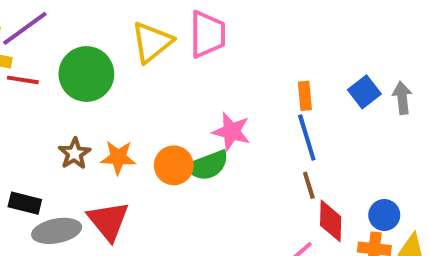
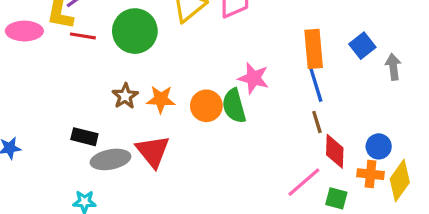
orange rectangle: (305, 96) -> (314, 49), size x1.6
gray arrow: (402, 98) -> (393, 67), moved
green semicircle: (208, 165) -> (234, 106), turned 96

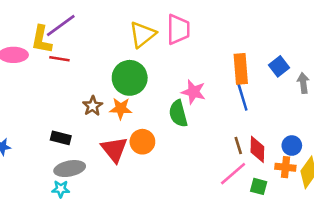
green circle: (135, 31) -> (130, 78), moved
orange circle: (206, 106) -> (142, 142), moved
brown line: (317, 122) -> (238, 146), moved
gray ellipse: (110, 159) -> (70, 169), moved

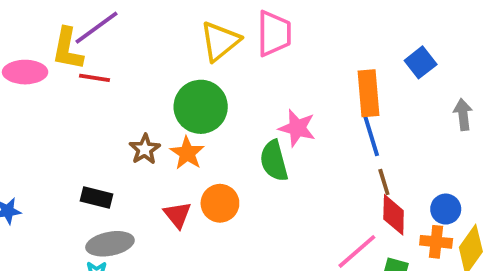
blue square: (279, 66) -> (421, 62), moved
orange star: (121, 109) -> (187, 153), turned 30
brown line: (238, 146) -> (384, 182), moved
red triangle: (114, 149) -> (178, 215), size x0.7

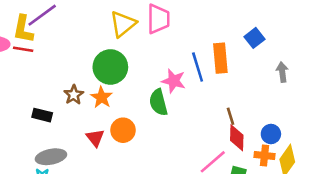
red line: (95, 78) -> (23, 49), moved
blue line: (370, 134) -> (198, 67), moved
black rectangle: (96, 197) -> (42, 115), moved

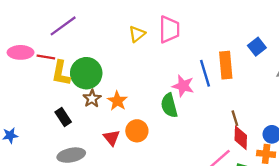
yellow triangle: (123, 24) -> (137, 34), size x0.7
yellow L-shape: (23, 29) -> (61, 73), moved
green circle: (110, 67) -> (86, 73), moved
black rectangle: (42, 115) -> (63, 117), turned 42

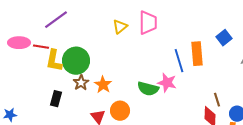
pink star: (183, 86) -> (167, 83), moved
green semicircle: (169, 105) -> (148, 89), turned -60
black rectangle: (63, 117) -> (56, 99), turned 49
brown line: (235, 118) -> (217, 100), moved

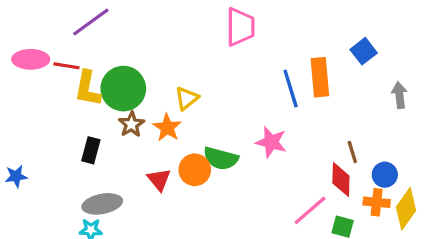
yellow triangle: (120, 27) -> (187, 98), moved
pink star: (167, 83) -> (271, 142), moved
green semicircle: (148, 89) -> (221, 158), moved

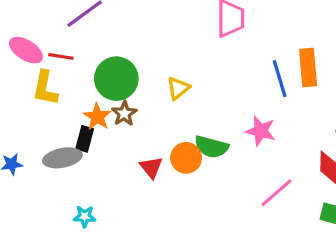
pink ellipse: (31, 59) -> (26, 50), turned 32
yellow L-shape: (88, 89) -> (45, 88), moved
orange star: (167, 128) -> (97, 117), moved
gray ellipse: (102, 204) -> (62, 158), moved
pink line: (310, 210) -> (276, 193), moved

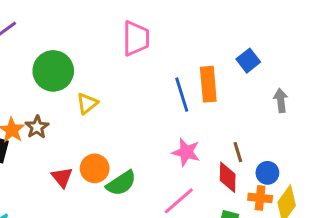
green circle: (116, 79) -> (53, 71), moved
pink star: (261, 131) -> (186, 152), moved
green semicircle: (211, 147) -> (121, 183), moved, turned -48

